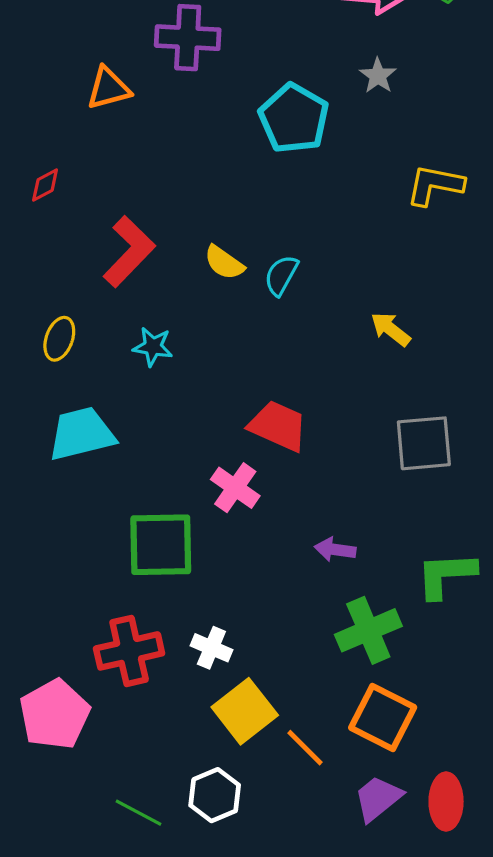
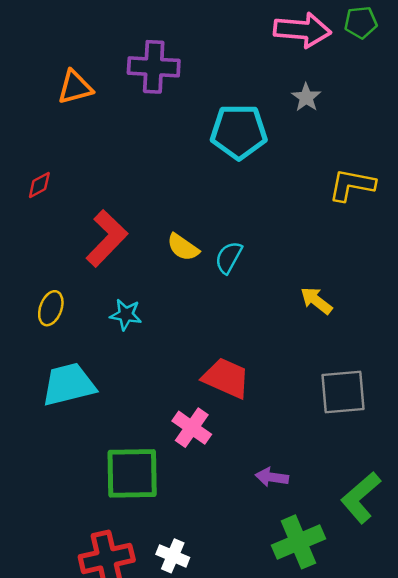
orange triangle: (108, 88) -> (75, 87), moved
cyan pentagon: (294, 118) -> (239, 132), turned -30
green L-shape: (446, 575) -> (361, 497), turned -38

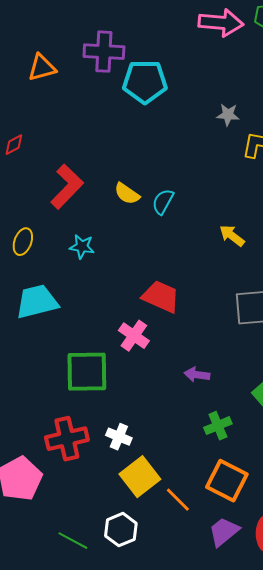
gray star: (306, 97) -> (228, 115), moved, turned -30
cyan pentagon: (239, 132) -> (145, 82), moved
green cross: (299, 542) -> (218, 426), size x0.7

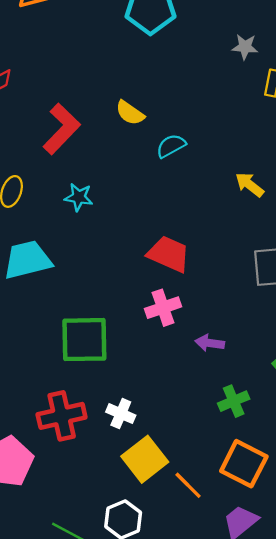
yellow semicircle: (127, 194) -> (130, 113), moved
cyan semicircle: (163, 202) -> (171, 146), turned 32
pink cross: (134, 336) -> (163, 308), moved, turned 36

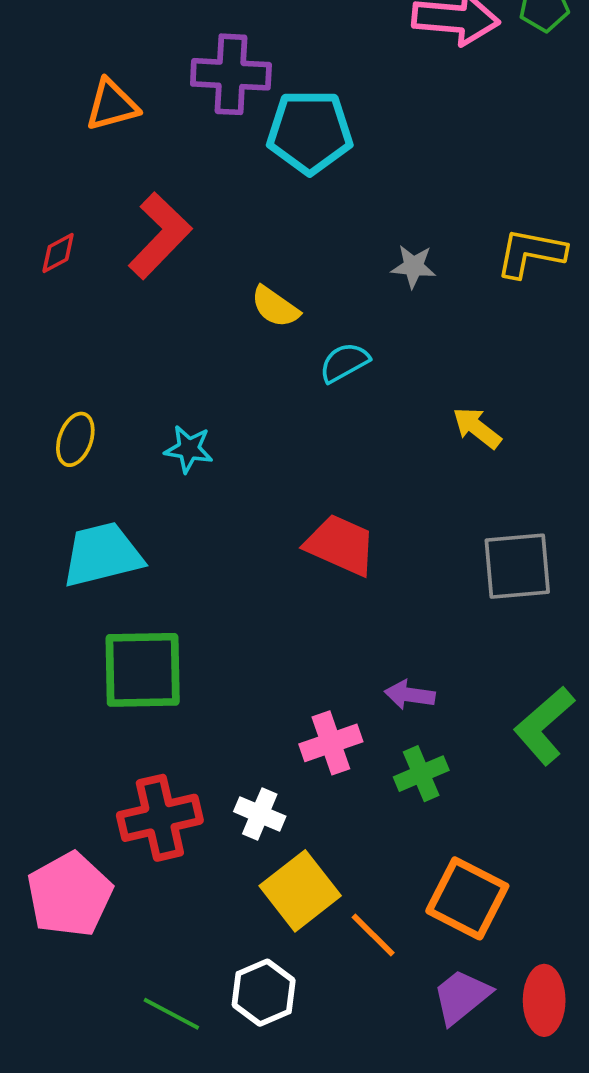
gray star: (245, 47) -> (413, 266), moved
red L-shape: (62, 129) -> (160, 236), moved
pink cross: (163, 308) -> (331, 743), moved
green square: (84, 340) -> (143, 670), moved
green cross: (234, 401) -> (421, 774), moved

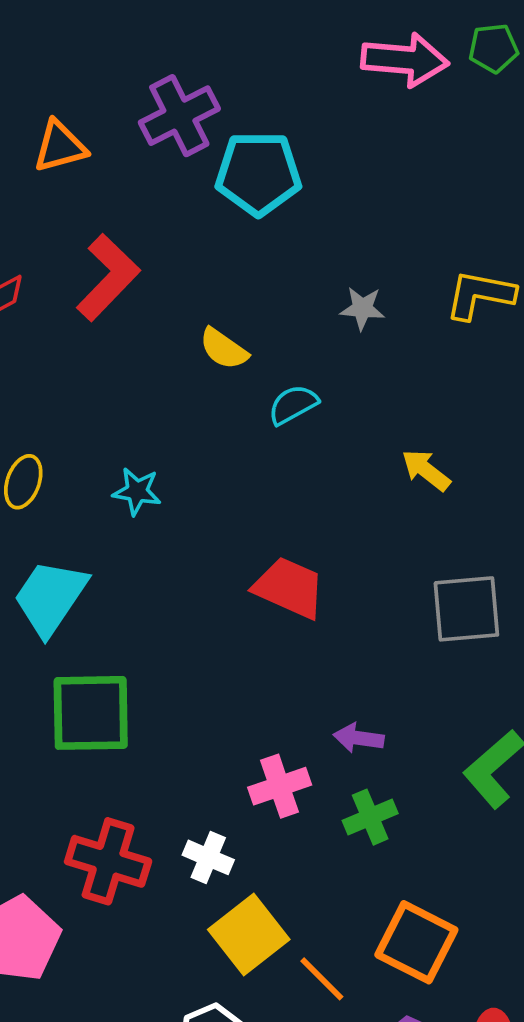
purple cross: (231, 74) -> (179, 116), turned -30
cyan trapezoid: (102, 555) -> (50, 597), turned -42
red cross: (160, 818) -> (108, 861), turned 30

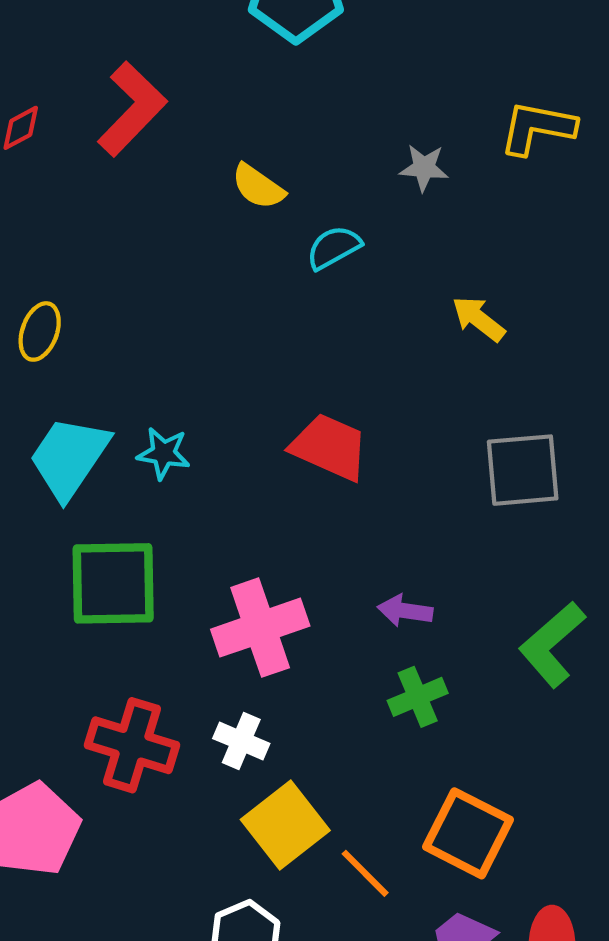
gray star: (362, 308) -> (424, 168), moved
cyan star: (137, 491) -> (164, 453), moved
pink cross: (280, 786) -> (260, 628), moved, size x1.4

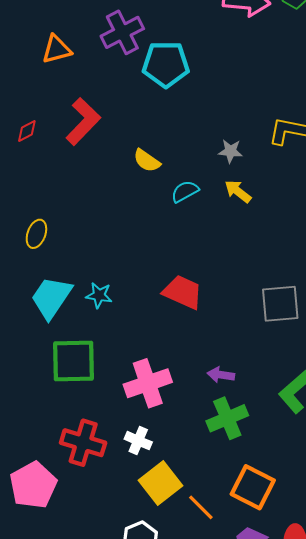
yellow arrow: (479, 319) -> (238, 191), moved
green cross: (418, 697) -> (227, 418), size x1.4

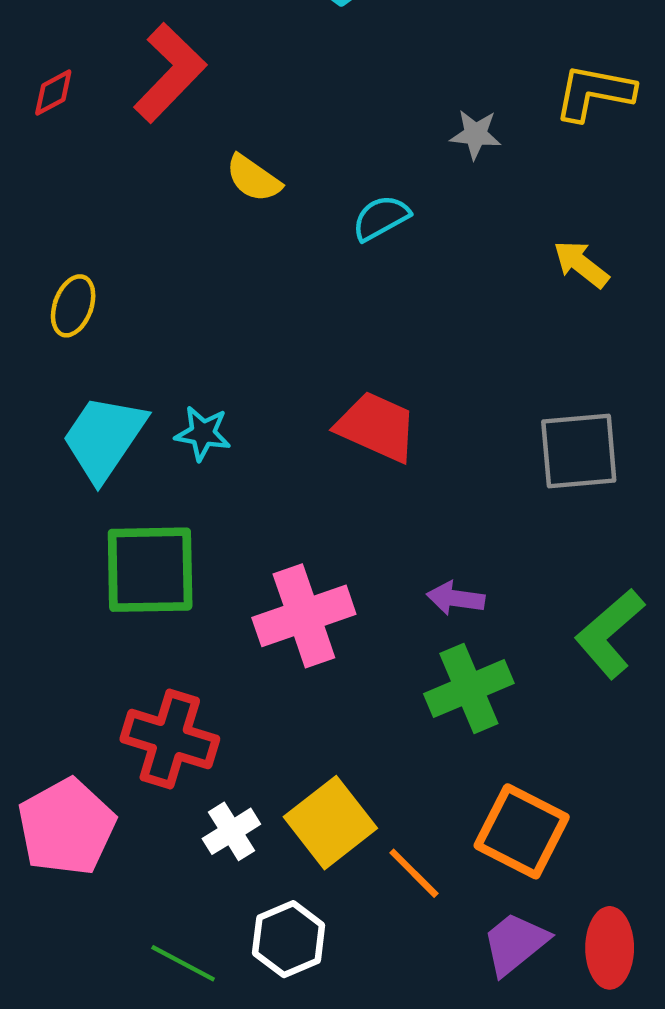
yellow semicircle: (147, 161) -> (253, 178), moved
yellow arrow: (238, 191) -> (581, 264), moved
white cross: (138, 441) -> (231, 831), moved, turned 35

